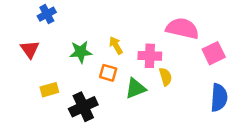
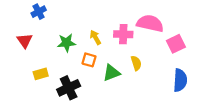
pink cross: (150, 56) -> (123, 34), moved

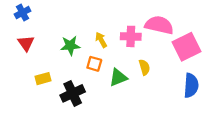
blue cross: (39, 12) -> (23, 13), moved
pink square: (176, 44) -> (187, 47), size x1.4

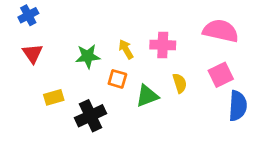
pink semicircle: (159, 25) -> (221, 31), moved
pink square: (187, 47) -> (221, 75), moved, size x0.7

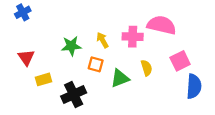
pink semicircle: (221, 31) -> (162, 25), moved
red triangle: (33, 53) -> (26, 57), moved

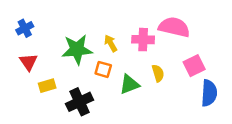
blue cross: (23, 12) -> (25, 28), moved
green star: (71, 46) -> (77, 49), size x1.4

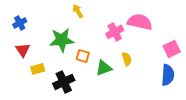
pink cross: (143, 40) -> (115, 32), turned -30
yellow arrow: (111, 43) -> (78, 11), moved
pink square: (194, 66) -> (172, 49), moved

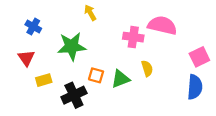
blue cross: (20, 23) -> (33, 27), moved, turned -32
pink cross: (115, 32) -> (133, 37), turned 36
orange square: (83, 56) -> (96, 75), moved

